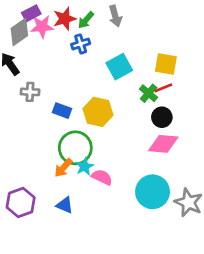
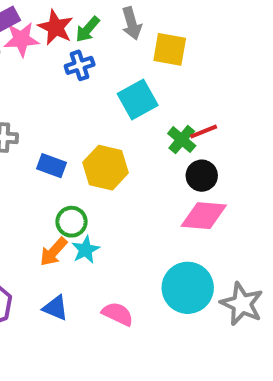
red star: (65, 19) -> (55, 27), turned -30
yellow square: (166, 64) -> (170, 49), moved
green circle: (75, 148) -> (72, 222), size x0.6
pink semicircle: (102, 177) -> (118, 314), moved

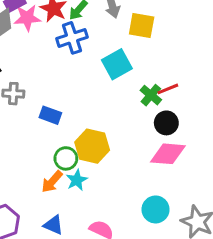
blue cross: (80, 65) -> (72, 38), size x1.4
yellow hexagon: (106, 168) -> (92, 146), moved
cyan circle: (188, 288) -> (156, 209), size x0.7

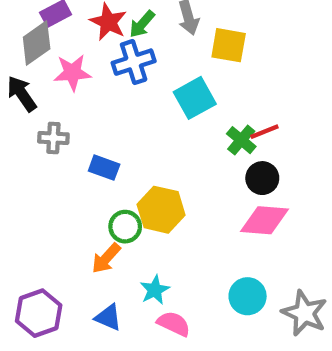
pink star: (27, 18) -> (72, 73), moved
cyan star: (77, 180) -> (155, 290), moved

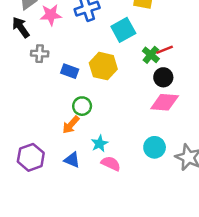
yellow hexagon: (161, 210) -> (103, 66), moved

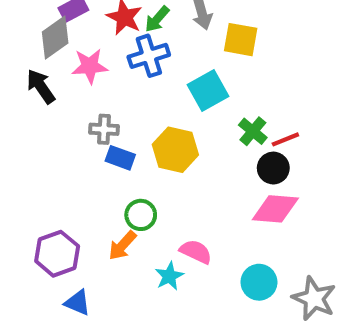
red line: (165, 50) -> (285, 139), moved
gray cross: (40, 54) -> (104, 129), moved
purple hexagon: (31, 157) -> (57, 254), moved
blue triangle: (72, 160) -> (77, 303), moved
pink semicircle: (111, 164) -> (196, 252), moved

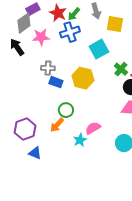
pink semicircle: (196, 252) -> (93, 128), turned -56

